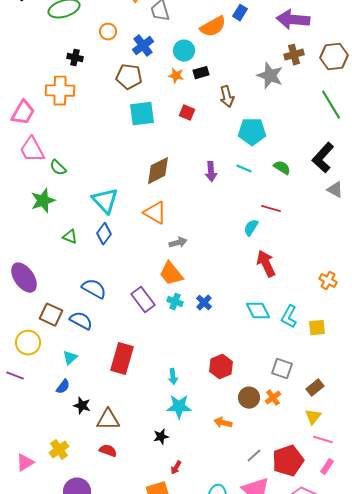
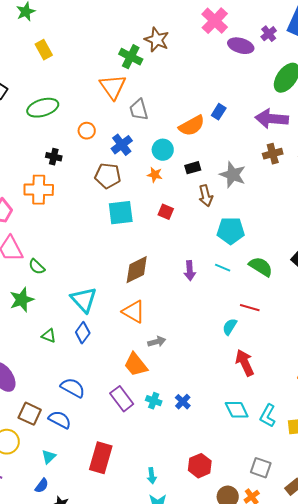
black rectangle: (201, 73) -> (193, 168), moved
gray star: (270, 76) -> (233, 175), moved
green semicircle: (282, 168) -> (261, 267), size x1.4
orange trapezoid: (171, 274) -> (136, 365), moved

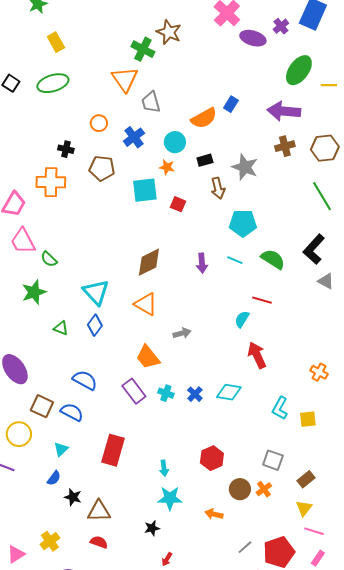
green ellipse: (43, 108) -> (53, 83), moved
brown pentagon: (108, 176) -> (102, 168), moved
cyan square: (121, 213) -> (145, 190), moved
gray arrow: (157, 342) -> (182, 333), moved
cyan diamond: (237, 410) -> (229, 392), moved, turned -55

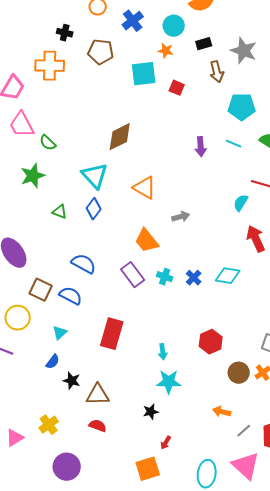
brown diamond: (149, 262) -> (120, 137), moved
orange arrow: (214, 514) -> (222, 412), moved

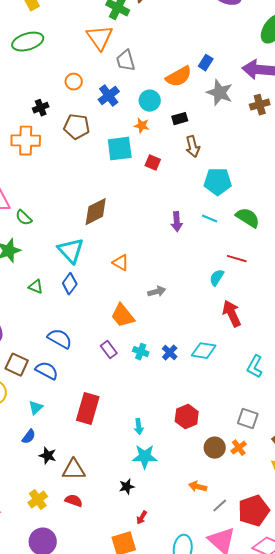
black cross: (65, 33) -> (41, 108), turned -35
gray star: (244, 51) -> (220, 93), moved
orange triangle: (145, 188) -> (121, 263), size x0.7
purple rectangle: (133, 275) -> (109, 350), size x0.7
yellow cross: (49, 425) -> (38, 500), moved

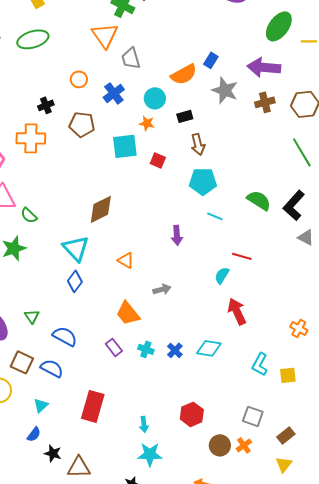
cyan pentagon: (218, 182) -> (203, 181), moved
green semicircle: (248, 218) -> (259, 200), moved
purple arrow: (177, 222) -> (177, 235), moved
green triangle: (36, 287) -> (32, 316), moved, turned 35

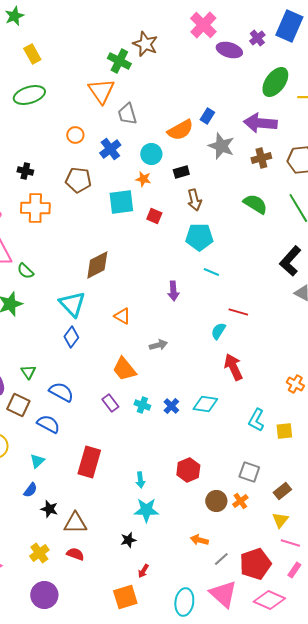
black cross: (46, 105) -> (25, 171), moved, turned 35
orange cross: (31, 138) -> (35, 208), moved
green semicircle: (259, 200) -> (255, 204), moved
brown square: (22, 362) -> (18, 405), moved

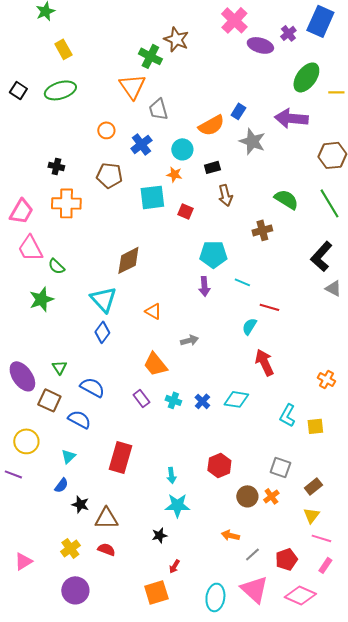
brown cross: (261, 158) -> (262, 230), moved
cyan pentagon: (199, 237) -> (213, 254), moved
cyan line: (211, 272) -> (242, 282), moved
red pentagon: (255, 564) -> (286, 559), size x0.7

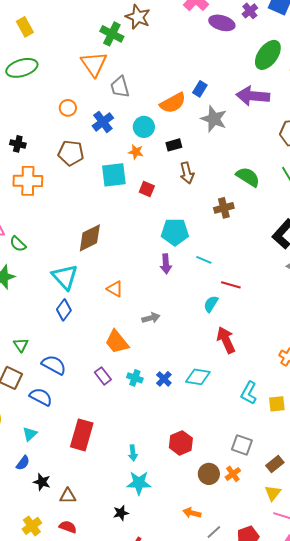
brown triangle: (106, 518) -> (68, 496), size x0.7

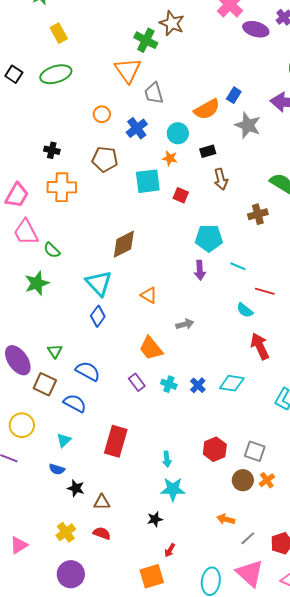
cyan semicircle: (211, 304) -> (245, 310), turned -84
gray square: (242, 445) -> (255, 451), moved
blue semicircle: (23, 463) -> (57, 469), turned 70

